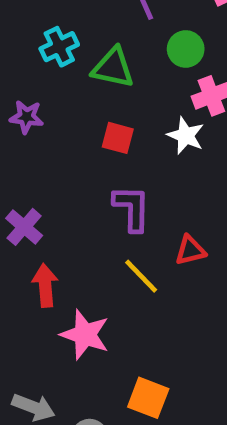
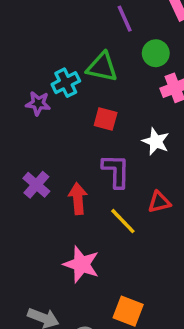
cyan cross: (59, 47) -> (66, 83), moved
white star: (186, 136) -> (156, 141), moved
red arrow: (45, 285) -> (78, 199), moved

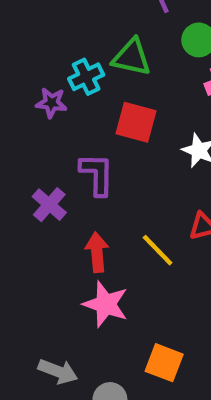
red square: (106, 119) -> (136, 122), size x1.4
purple L-shape: (116, 171) -> (97, 174), moved
red arrow: (78, 199) -> (97, 252), moved

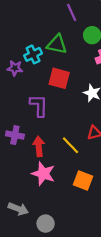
purple cross: (49, 205) -> (15, 135), moved, turned -30
orange square: (164, 363) -> (83, 180), moved

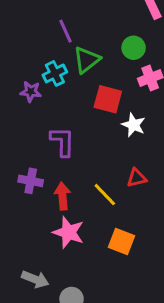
purple line: (72, 12) -> (65, 31), moved
green triangle: (57, 44) -> (87, 60), turned -50
red square: (59, 78) -> (108, 99), moved

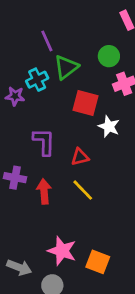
red triangle: (137, 178) -> (80, 157), moved
pink star: (68, 232) -> (62, 251), moved
orange square: (121, 241) -> (98, 262), moved

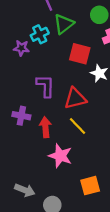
red triangle: (80, 157) -> (75, 98), size x1.5
pink star: (62, 251) -> (60, 156), moved
orange square: (98, 262) -> (90, 186), turned -36

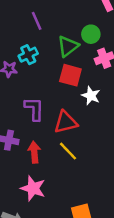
green triangle: (64, 24) -> (68, 46), moved
pink star: (60, 156) -> (33, 188), moved

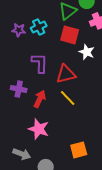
cyan cross: (28, 55) -> (39, 27), moved
red arrow: (34, 152) -> (40, 99), turned 30

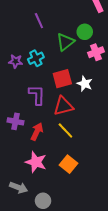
red square: (70, 35) -> (62, 79), moved, turned -30
orange square: (79, 150) -> (68, 164), moved, turned -36

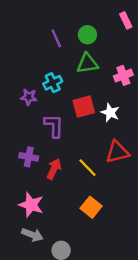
green circle: (85, 32) -> (87, 35), moved
green triangle: (65, 42) -> (87, 63), turned 30
purple star: (16, 61) -> (29, 97), moved
red triangle: (63, 106) -> (117, 152), moved
pink star: (36, 162) -> (31, 205), moved

